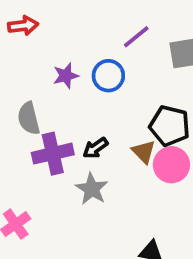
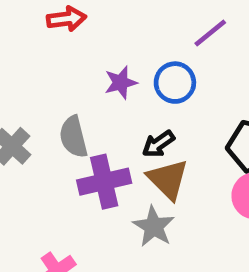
black arrow: (95, 148) -> (158, 144), moved
brown triangle: (144, 152) -> (168, 179), moved, size x1.4

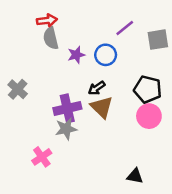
gray semicircle: (73, 137) -> (51, 38), moved
gray star: (154, 226) -> (66, 129), moved, turned 30

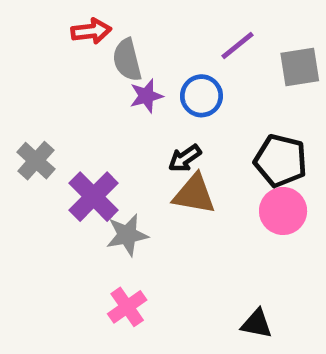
gray semicircle: (51, 38) -> (127, 60), moved
brown triangle: (102, 107) -> (194, 194), turned -35
purple cross: (67, 108) -> (94, 197), moved, turned -32
pink cross: (42, 157) -> (127, 307), moved

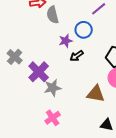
purple star: (146, 96) -> (66, 41), moved
brown triangle: (194, 194) -> (96, 94), moved

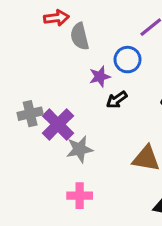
gray cross: (15, 57) -> (30, 114), moved, turned 35
pink cross: (53, 118) -> (80, 196), turned 35

